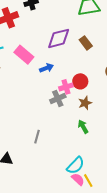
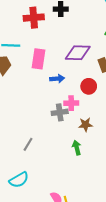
pink rectangle: (24, 55) -> (39, 59), turned 42
red circle: (80, 81) -> (89, 86), moved
cyan semicircle: (75, 165) -> (19, 180), moved

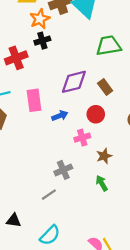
gray cross: (60, 112) -> (63, 170), moved
gray line: (28, 144) -> (49, 195), turned 40

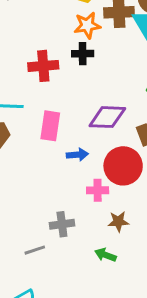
red circle: (96, 114) -> (123, 166), size x1.6
green arrow: (102, 183) -> (106, 255), turned -56

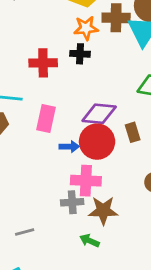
red circle: (123, 166) -> (97, 142), moved
pink cross: (98, 190) -> (86, 181), size x1.5
brown star: (118, 221) -> (103, 211), size x1.5
gray cross: (62, 224) -> (72, 202), moved

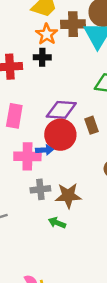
orange star: (86, 28) -> (47, 34), turned -30
blue arrow: (69, 147) -> (45, 150), moved
pink cross: (86, 181) -> (27, 156), moved

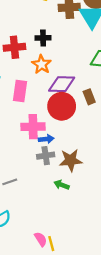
orange star: (47, 34) -> (41, 64), moved
blue arrow: (45, 150) -> (46, 139), moved

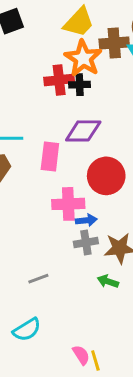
red cross: (14, 47) -> (59, 80), moved
orange star: (41, 64) -> (83, 58), moved, size x1.4
purple diamond: (62, 84) -> (83, 131), moved

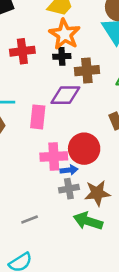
brown cross: (114, 43) -> (87, 71), moved
red cross: (59, 80) -> (22, 51), moved
red circle: (106, 176) -> (84, 149), moved
green arrow: (108, 281) -> (88, 221), size x1.6

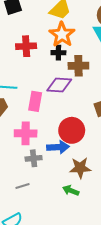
pink cross: (54, 157) -> (26, 133), moved
blue arrow: (69, 170) -> (58, 147), size x1.5
gray cross: (69, 189) -> (34, 158), moved
green arrow: (88, 221) -> (71, 190), size x0.7

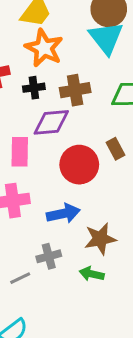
black cross: (58, 53) -> (34, 88), moved
red circle: (72, 130) -> (79, 165), moved
gray cross: (34, 158) -> (49, 256), moved

